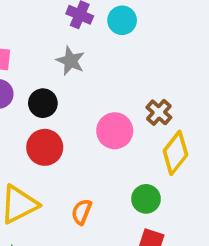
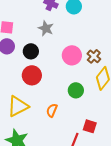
pink circle: (115, 131) -> (72, 55), moved
green circle: (146, 199) -> (76, 90), moved

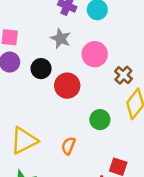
pink circle: (72, 55) -> (95, 54), moved
red circle: (32, 75) -> (67, 86), moved

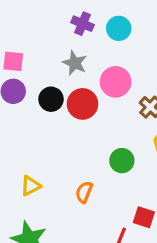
red circle: (67, 86) -> (82, 104), moved
yellow triangle: (24, 141) -> (31, 186), size x0.6

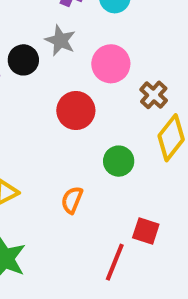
black circle: (51, 99) -> (23, 60), moved
red circle: (82, 104) -> (76, 110), moved

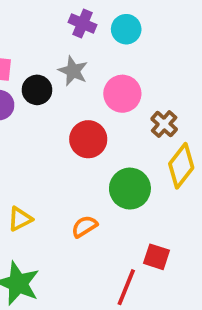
green circle: (119, 161) -> (130, 189), size x1.4
orange semicircle: (72, 200) -> (84, 226), turned 36

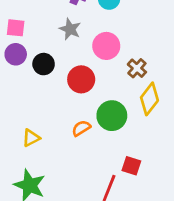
black circle: (37, 90) -> (44, 64), moved
orange semicircle: (84, 226) -> (81, 128), moved

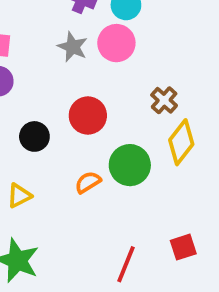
pink circle: (106, 46) -> (116, 43), moved
black circle: (44, 64) -> (34, 136), moved
red square: (131, 166) -> (183, 247), moved, turned -36

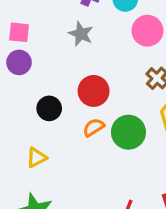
pink circle: (116, 43) -> (147, 31), moved
orange semicircle: (88, 182) -> (94, 127), moved

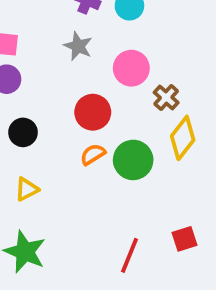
pink circle: (147, 31) -> (131, 68), moved
black circle: (49, 108) -> (23, 132), moved

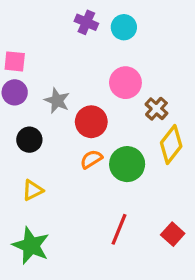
gray star: (78, 46) -> (57, 101), moved
red square: (185, 239) -> (173, 234), turned -30
red line: (129, 255) -> (119, 229), moved

